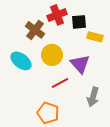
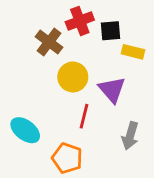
cyan ellipse: (21, 61) -> (25, 130), moved
red line: (60, 83) -> (84, 116), turned -48

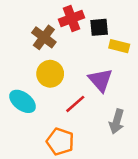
yellow circle: (73, 77) -> (50, 74), moved
red line: (84, 116) -> (75, 104), turned 35
cyan ellipse: (25, 130) -> (23, 101), moved

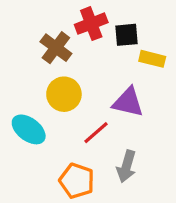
purple triangle: (100, 80) -> (128, 102), turned -36
gray arrow: (117, 121) -> (127, 166), moved

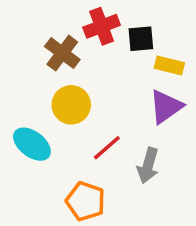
purple triangle: (128, 102) -> (166, 107), moved, turned -48
gray arrow: (127, 166) -> (148, 166), moved

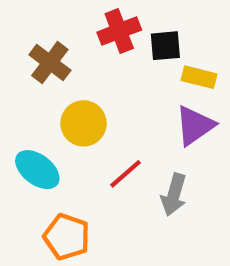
brown cross: (62, 53) -> (50, 62), moved
orange pentagon: (86, 201) -> (67, 237), moved

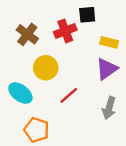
red cross: (119, 31) -> (65, 31), moved
black square: (165, 46) -> (87, 15), moved
gray arrow: (174, 195) -> (109, 108), moved

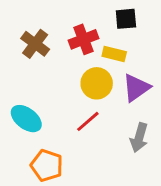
black square: (87, 15) -> (126, 19), moved
yellow rectangle: (109, 42) -> (114, 54), moved
yellow circle: (46, 68) -> (97, 83), moved

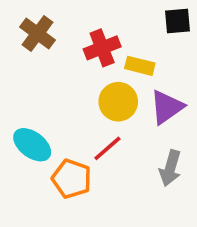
black square: (126, 19) -> (177, 21), moved
brown cross: (35, 44) -> (38, 34), moved
orange pentagon: (47, 165) -> (72, 179), moved

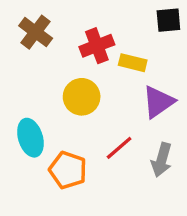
yellow circle: (118, 102) -> (82, 97), moved
cyan ellipse: (32, 145) -> (30, 138), turned 36
red line: (107, 148) -> (119, 148), moved

